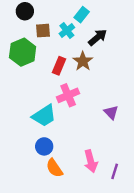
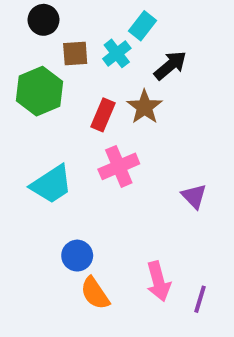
cyan trapezoid: (44, 116) -> (51, 184), moved

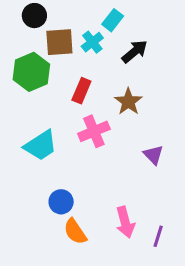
brown square: (75, 53) -> (59, 42), size x1.4
brown star: (145, 107) -> (128, 102), moved

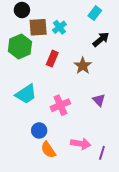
cyan rectangle: (113, 20) -> (95, 13), moved
black arrow: (135, 52) -> (101, 39), moved
pink cross: (94, 131) -> (60, 105), moved
pink arrow: (125, 222) -> (81, 144), turned -66

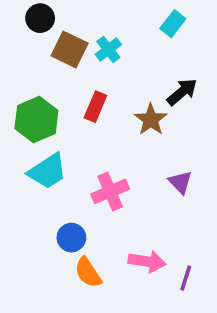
brown square: (38, 27) -> (70, 49), turned 30
black arrow: (101, 39) -> (182, 92), moved
green hexagon: (20, 46) -> (36, 120), moved

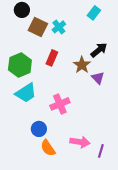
purple triangle: (180, 182) -> (98, 78), moved

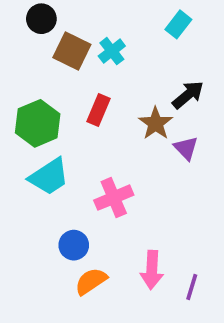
pink arrow: (80, 142) -> (152, 270), turned 84
orange semicircle: (48, 148) -> (91, 281), turned 90

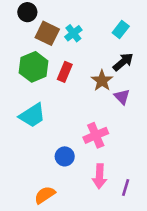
cyan rectangle: (178, 24) -> (121, 30), moved
green hexagon: (38, 123) -> (34, 67), moved
pink cross: (114, 198) -> (96, 135), moved
blue circle: (74, 245) -> (65, 156), moved
orange semicircle: (91, 281) -> (45, 195), moved

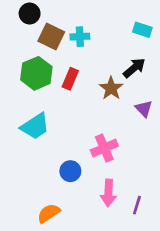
cyan rectangle: (121, 30) -> (142, 30), moved, turned 70
cyan cross: (73, 33) -> (80, 37), turned 35
purple triangle: (122, 97) -> (144, 109), moved

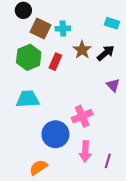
brown star: (111, 88) -> (82, 50), moved
cyan trapezoid: (35, 126) -> (28, 99), turned -150
blue circle: (70, 171) -> (55, 134), size x1.6

